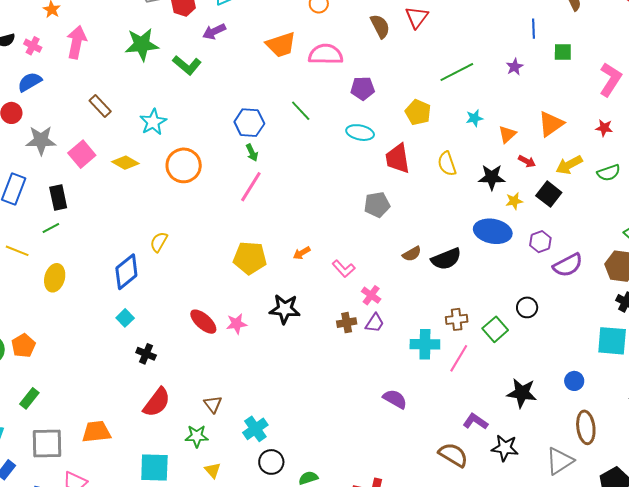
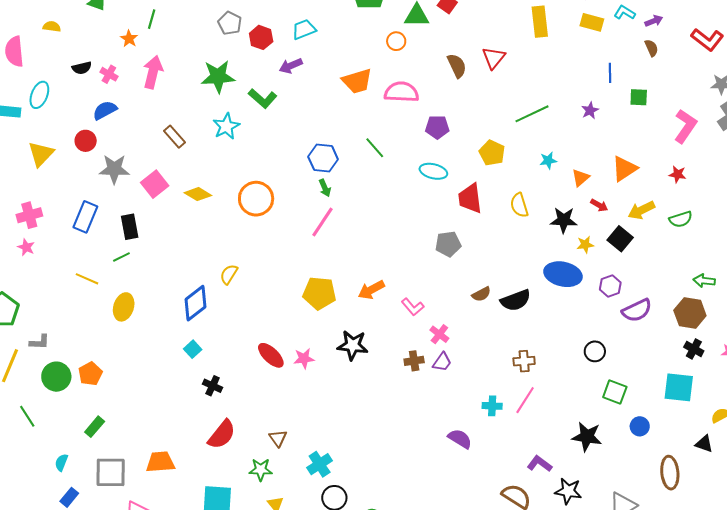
cyan star: (153, 122) -> (226, 126), moved
orange arrow: (302, 253) -> (371, 290), size x1.5
green square: (495, 329) -> (615, 392), moved, turned -30
cyan cross: (425, 344) -> (492, 406), moved, size x0.7
brown ellipse: (586, 427) -> (670, 473), moved

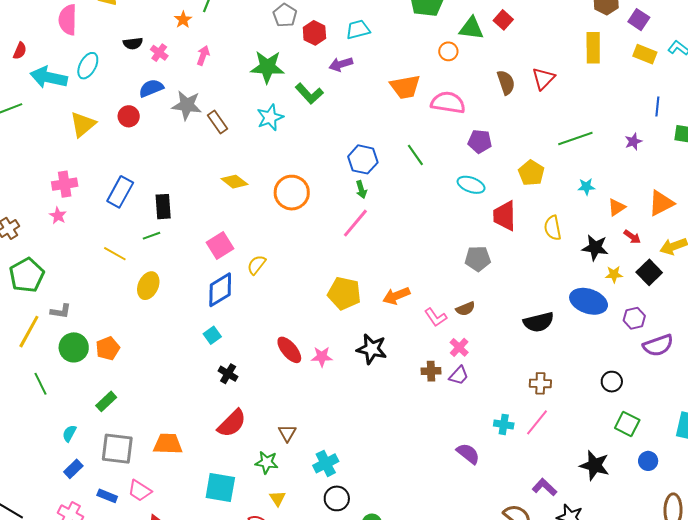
pink arrow: (153, 72) -> (203, 55), size x0.6
gray star: (114, 169) -> (187, 105), moved
pink square: (155, 184) -> (220, 246), moved
brown semicircle: (481, 294) -> (465, 309), moved

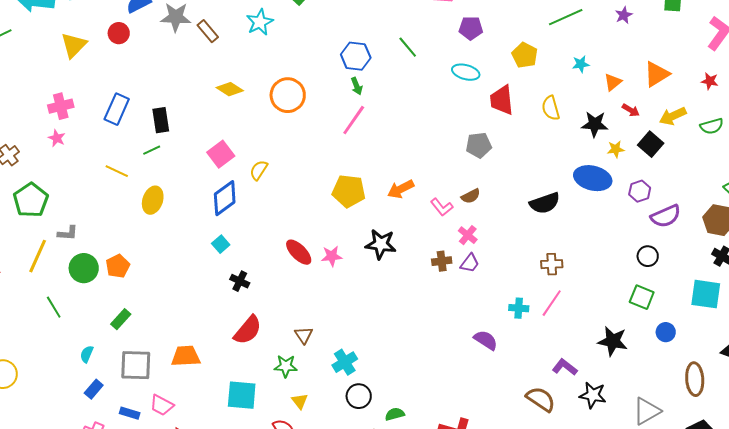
black circle: (612, 382) -> (648, 256), moved

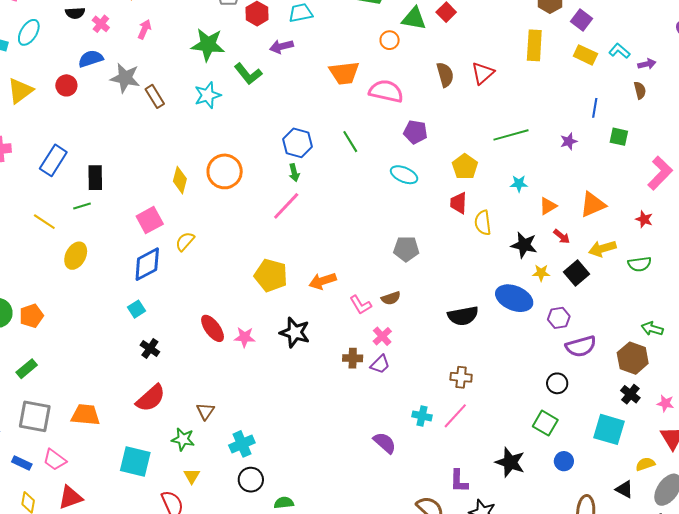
yellow diamond: (230, 89) -> (180, 180), moved, turned 64
red trapezoid: (502, 100) -> (458, 203), moved, size x0.7
purple L-shape: (565, 367) -> (459, 481), turned -135

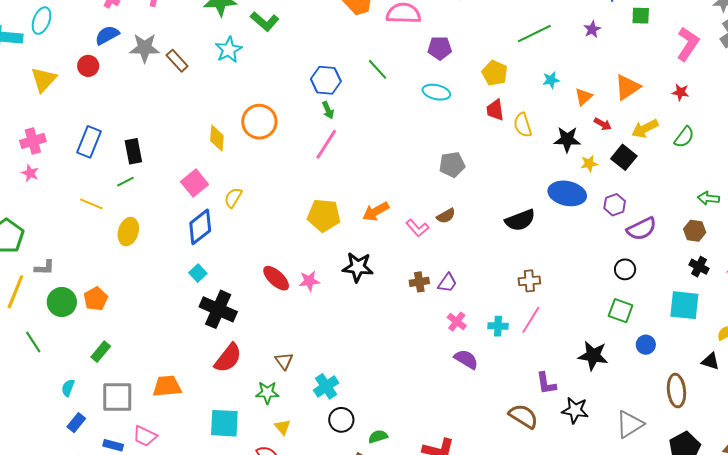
green semicircle: (639, 264) -> (684, 137), turned -35
pink cross: (382, 336) -> (457, 322), moved
black cross: (150, 348) -> (218, 309), size x1.8
brown hexagon: (633, 358) -> (695, 231), size x0.7

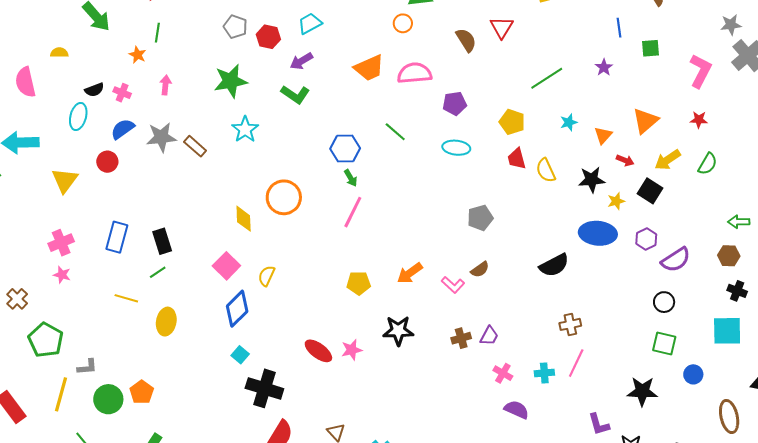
cyan ellipse: (42, 21) -> (78, 117), moved
green L-shape: (265, 21) -> (295, 94), moved
yellow pentagon: (324, 215) -> (359, 283), size x0.7

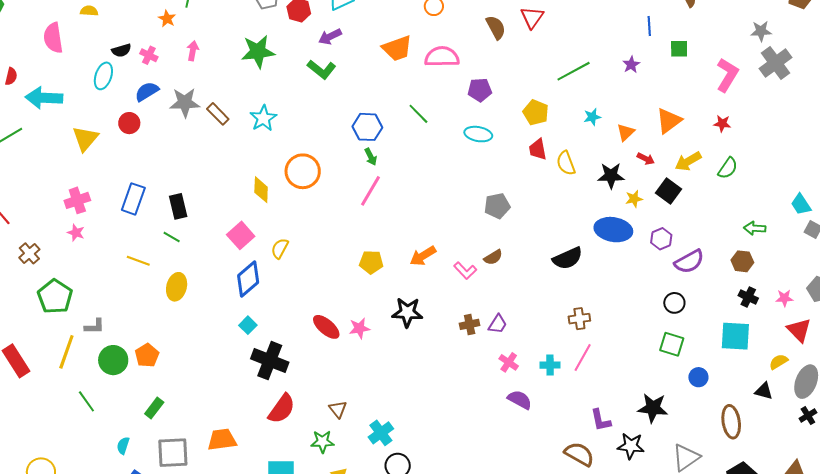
cyan star: (245, 129) -> (263, 118), moved
green line: (158, 272) -> (172, 237), turned 60
black star: (642, 391) -> (653, 408), moved

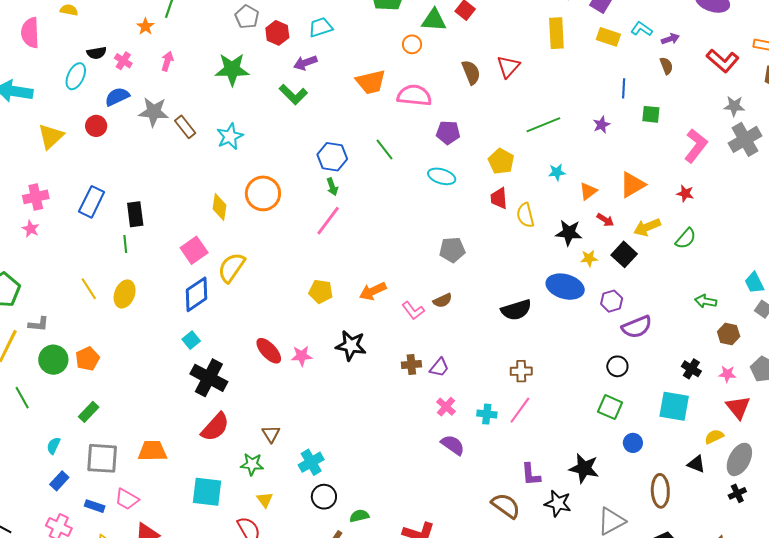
green line: (172, 237) -> (125, 244), turned 48
yellow semicircle: (280, 248) -> (232, 267), size x1.5
yellow line: (138, 261) -> (89, 289), moved, turned 30
brown hexagon: (742, 261) -> (729, 334), moved

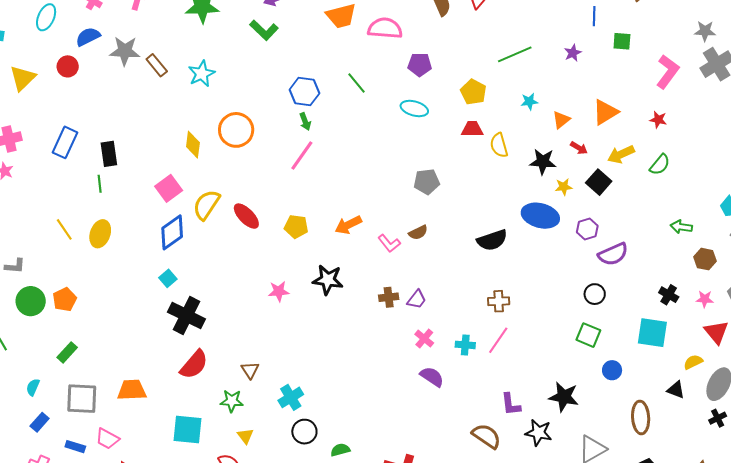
red trapezoid: (499, 198) -> (472, 129), turned 95
red ellipse: (269, 351) -> (246, 216), moved

